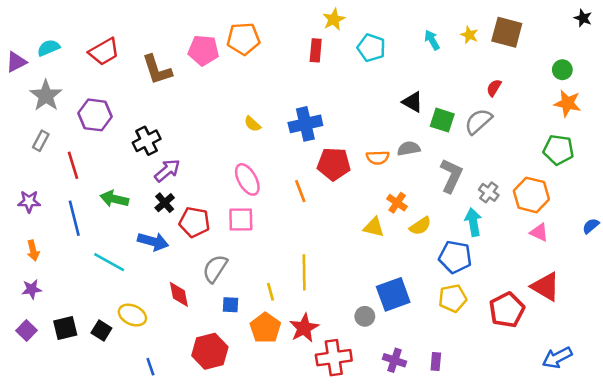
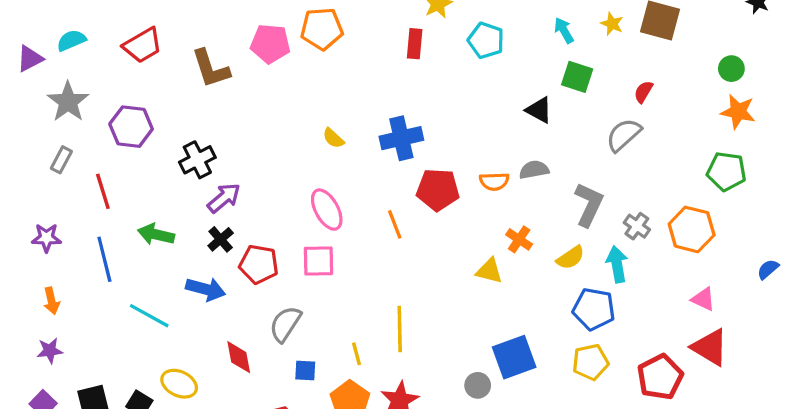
green square: (442, 120) -> (577, 77), moved
yellow semicircle: (420, 226) -> (571, 258), moved
pink triangle: (539, 232) -> (703, 299), moved

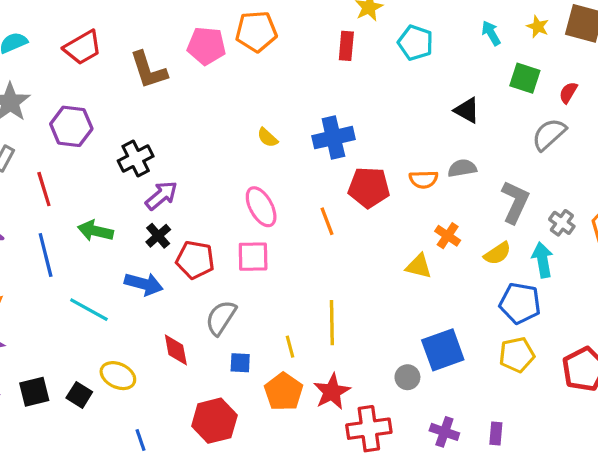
green square: (577, 77) -> (525, 78), moved

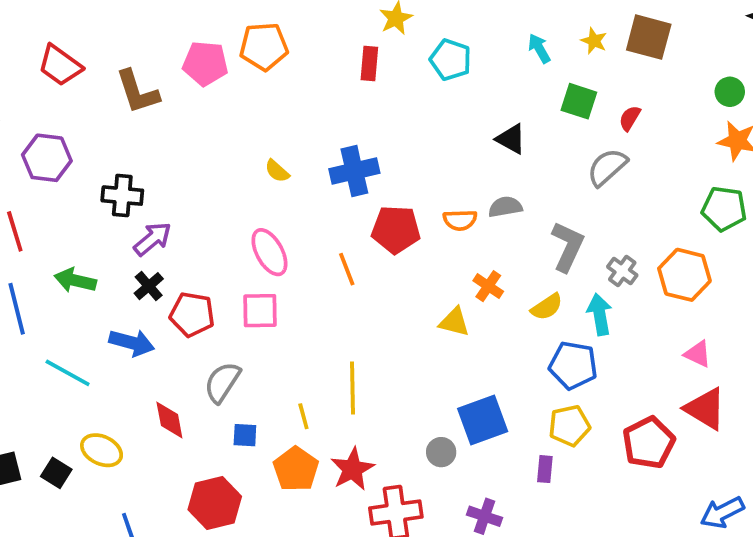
red trapezoid: (83, 48) -> (60, 65), turned 66
black cross: (136, 158) -> (122, 196), turned 32
purple rectangle: (496, 434) -> (545, 469), moved

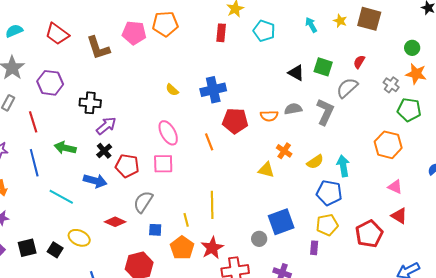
green square: (579, 101) -> (323, 67), moved
gray L-shape: (568, 246) -> (325, 112), moved
gray cross: (622, 271) -> (391, 85), moved
red triangle: (705, 409) -> (399, 216), size x0.7
red diamond: (169, 420) -> (115, 222), turned -55

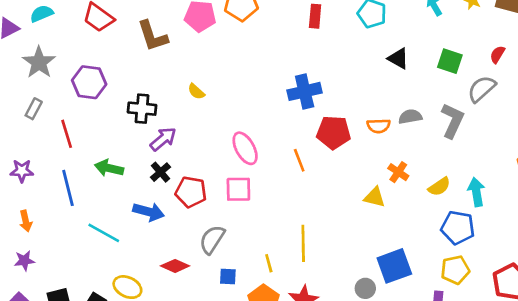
black triangle: (296, 73) -> (398, 58), moved
yellow semicircle: (172, 90) -> (196, 91), moved

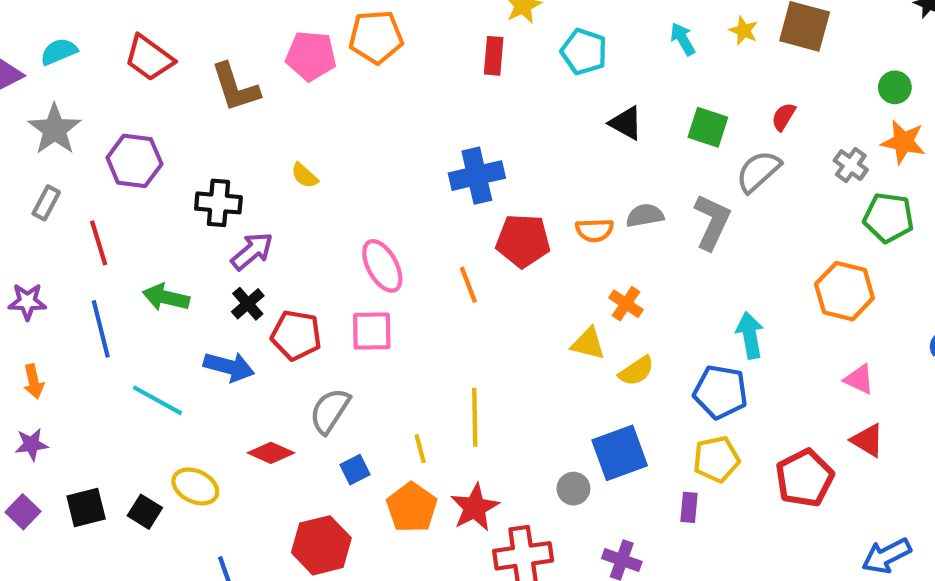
yellow semicircle: (439, 187) -> (636, 371), moved
blue square: (228, 276) -> (355, 470), turned -30

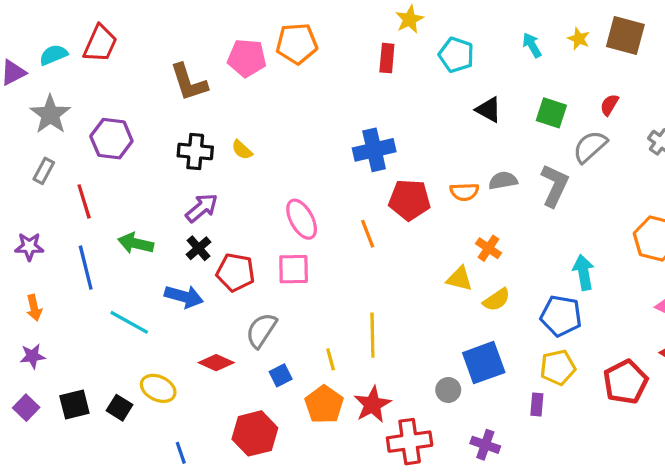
red trapezoid: (149, 58) -> (100, 44), moved, turned -102
black cross: (218, 203) -> (195, 152), moved

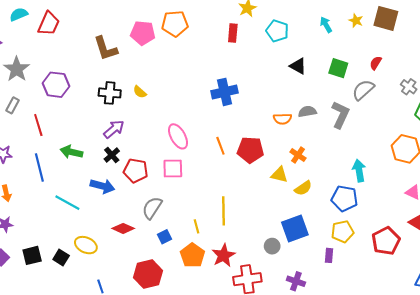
cyan semicircle: (53, 55) -> (19, 14), moved
red pentagon: (410, 200) -> (250, 150), moved

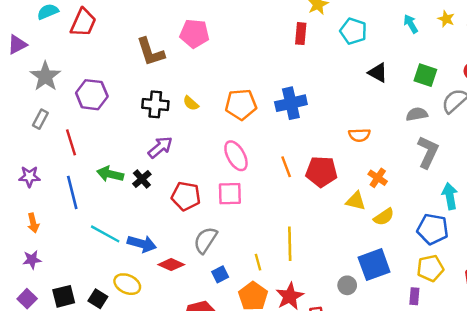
orange pentagon: (175, 24) -> (241, 104), moved
gray semicircle: (307, 112) -> (417, 114), moved
gray L-shape: (340, 115) -> (428, 152), moved
black cross: (112, 155) -> (142, 179), moved
blue arrow: (102, 186) -> (142, 244), moved

